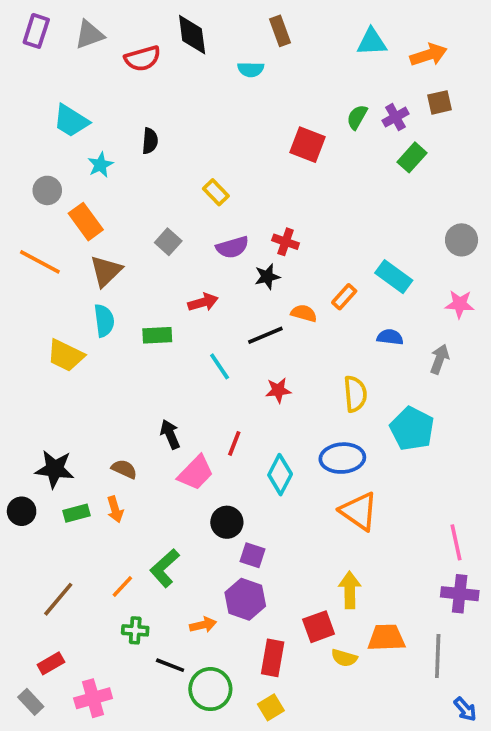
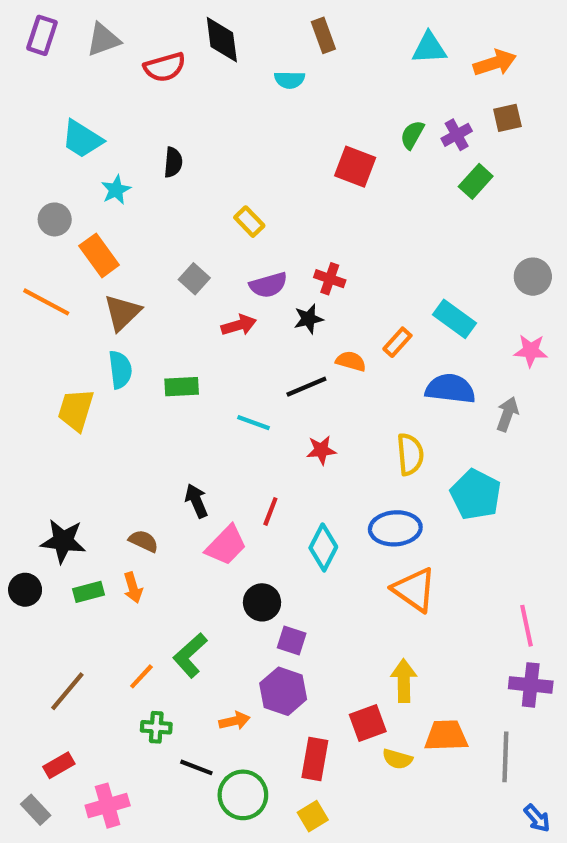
red arrow: (203, 302) -> (239, 325), moved
blue semicircle: (390, 337) -> (450, 389), size x1.6
yellow trapezoid: (66, 355) -> (76, 410), turned 81
cyan line: (220, 366) -> (254, 423), turned -36

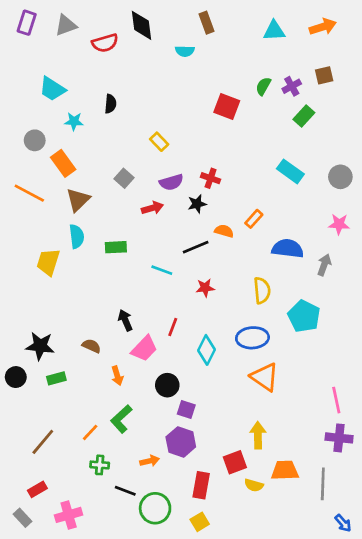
orange arrow: (495, 63) -> (323, 27), moved
cyan star: (116, 190) -> (74, 121), turned 30
cyan rectangle: (455, 319) -> (290, 171), moved
orange arrow: (133, 588) -> (117, 376), moved

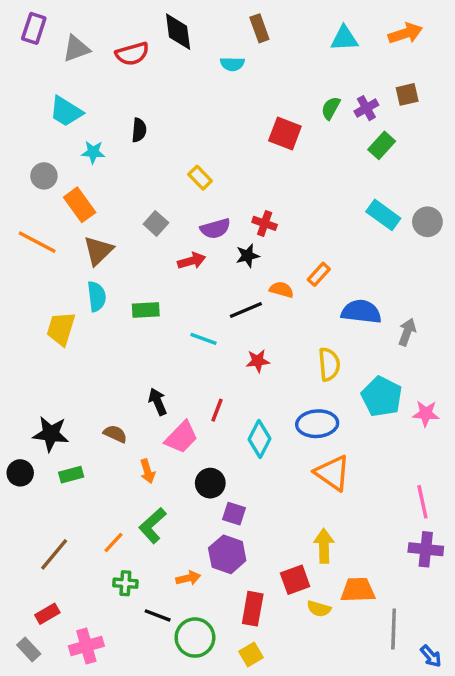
gray triangle: (66, 25) -> (76, 49), moved
cyan rectangle: (290, 171) -> (383, 215), moved
pink star: (339, 224) -> (426, 414), moved
gray line: (323, 484) -> (394, 629), moved

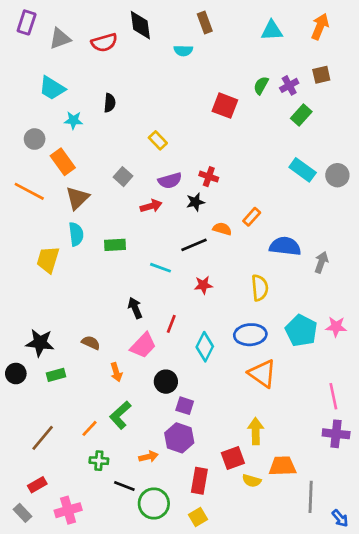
orange arrow: (405, 33) -> (320, 26), turned -50
cyan pentagon: (382, 397) -> (301, 331), moved
black arrow: (158, 402) -> (135, 308), moved

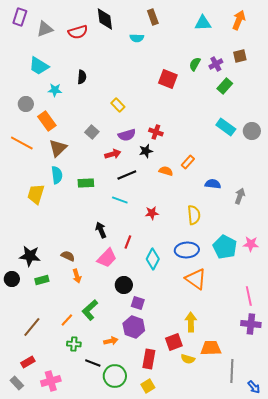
black line: (194, 245) -> (127, 175), moved
blue semicircle: (285, 246) -> (213, 184), size x0.7
orange arrow: (116, 372) -> (77, 276), moved

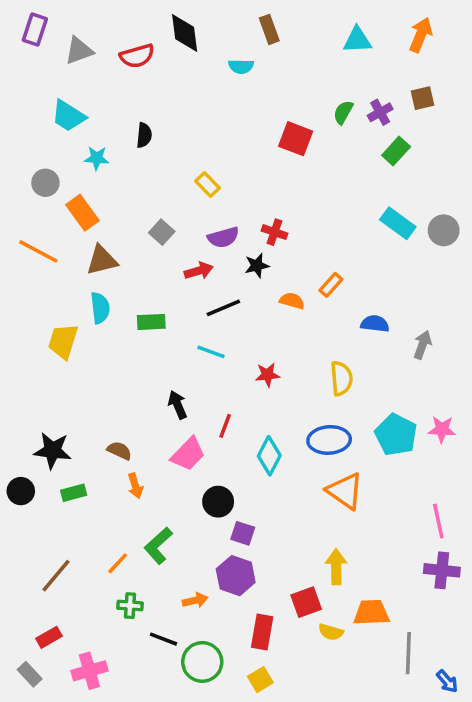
brown triangle: (58, 148) -> (102, 260), turned 30

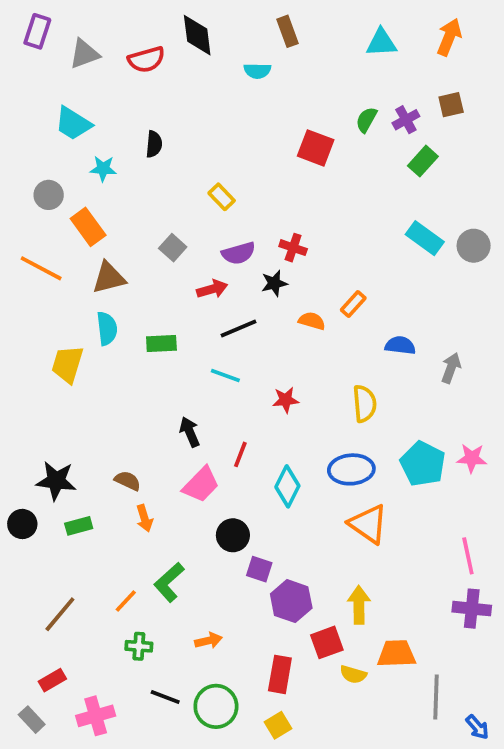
purple hexagon: (236, 576) -> (291, 601), moved
black line: (163, 639) -> (165, 697), moved

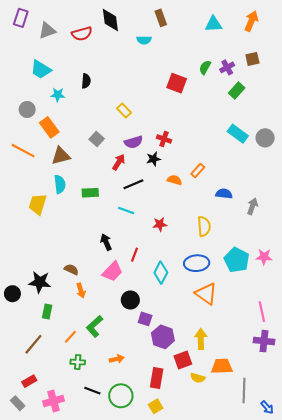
red arrow: (212, 289) -> (119, 162), turned -42
black star: (56, 481) -> (40, 282), moved
green rectangle: (79, 526) -> (47, 312), moved, turned -64

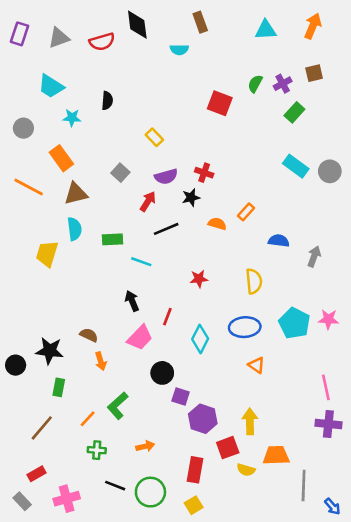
purple rectangle: (21, 18) -> (19, 34), moved
gray circle: (27, 109) -> (23, 128), moved
cyan line: (126, 211) -> (141, 262), moved
orange triangle: (206, 294) -> (256, 365), size x0.6

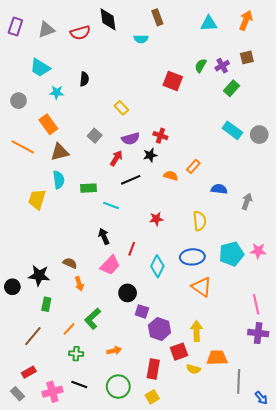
cyan pentagon: (294, 323) -> (231, 254), turned 30
orange triangle: (256, 365) -> (202, 287), size x1.5
black line: (115, 486) -> (79, 384), moved

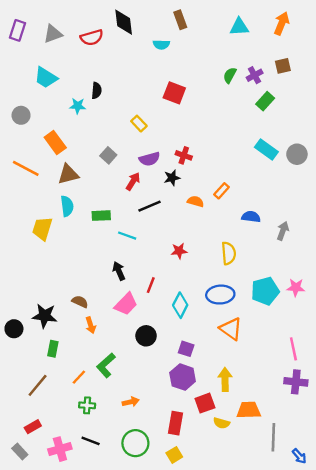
red square: (173, 81) -> (174, 93), moved
cyan star: (57, 92) -> (78, 106), moved
purple square: (142, 311) -> (186, 349), moved

